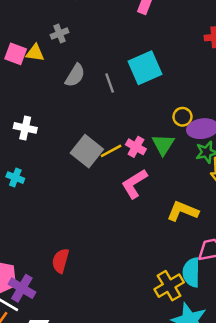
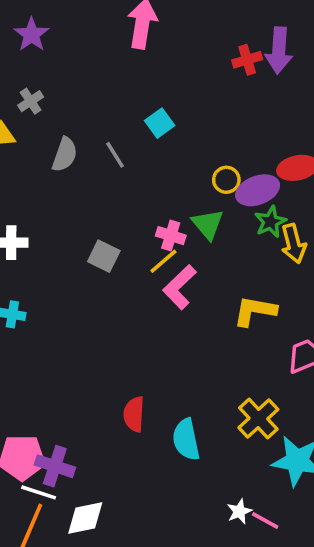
cyan square: (145, 68) -> (160, 123), size x0.6
gray square: (87, 151) -> (104, 256), size x0.7
yellow line: (111, 151) -> (163, 261), moved
red semicircle: (60, 261) -> (134, 414), moved
cyan semicircle: (191, 272) -> (186, 439), moved

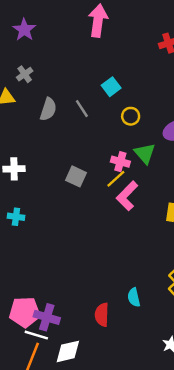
yellow circle: (226, 180) -> (131, 116), moved
red semicircle: (134, 414) -> (102, 315), moved
cyan semicircle: (186, 439) -> (134, 297), size x0.7

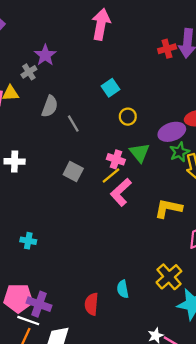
purple star: (24, 30) -> (45, 55), moved
gray line: (82, 109) -> (73, 124), moved
cyan cross: (16, 217) -> (28, 241), moved

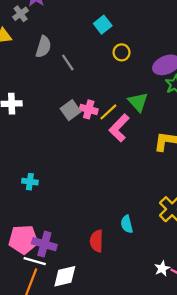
green triangle: (140, 153) -> (138, 102), moved
pink cross: (116, 159) -> (89, 109), moved
gray square: (73, 171) -> (70, 110), turned 30

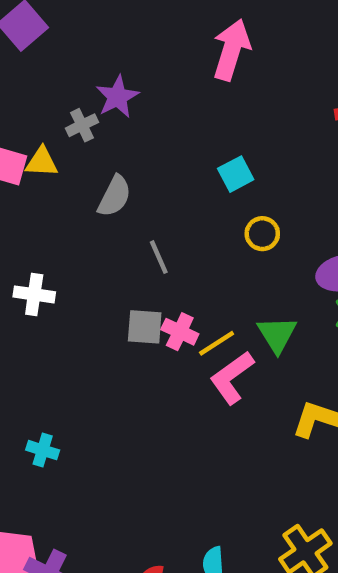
gray line: (68, 62) -> (159, 257), moved
gray square: (70, 110) -> (145, 327), turned 30

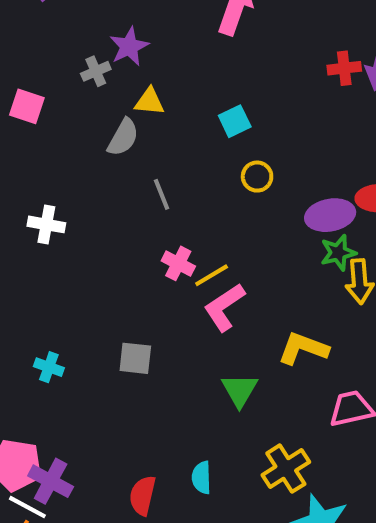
yellow triangle: (42, 162) -> (149, 102), moved
gray square: (145, 327) -> (135, 358), moved
green triangle: (277, 334) -> (240, 390), moved

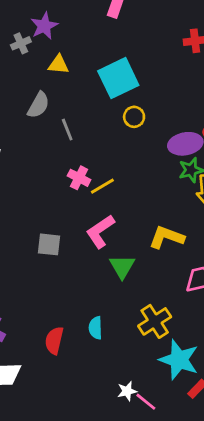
cyan square: (235, 121) -> (118, 78), size x1.8
gray semicircle: (123, 137) -> (38, 105), moved
pink L-shape: (224, 307) -> (100, 231), moved

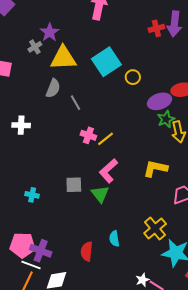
yellow triangle: (59, 64) -> (63, 58), size x1.8
yellow circle: (134, 117) -> (133, 77), moved
green triangle: (122, 267) -> (100, 194), moved

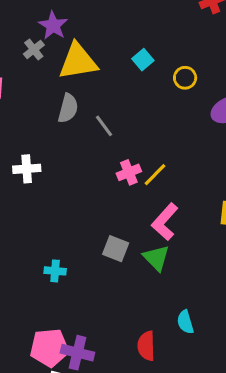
cyan square: (106, 62) -> (143, 60), size x0.5
pink cross: (88, 135) -> (129, 172), turned -35
gray square: (74, 185) -> (116, 249), turned 30

